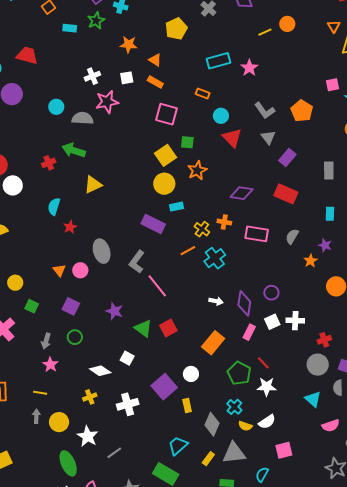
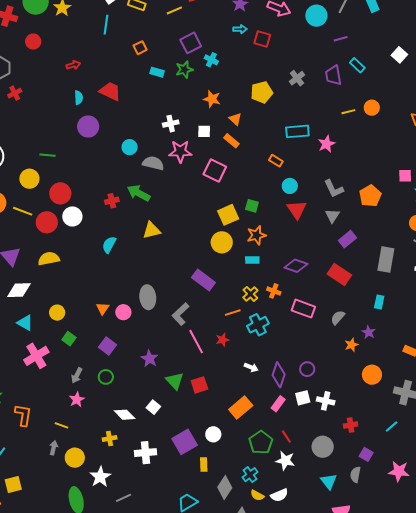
pink square: (166, 114) -> (215, 170), moved
gray rectangle: (329, 171) -> (386, 259), size x1.4
cyan rectangle: (177, 207) -> (252, 260), moved
red star: (70, 227) -> (222, 340), moved
gray circle: (318, 365) -> (323, 447), moved

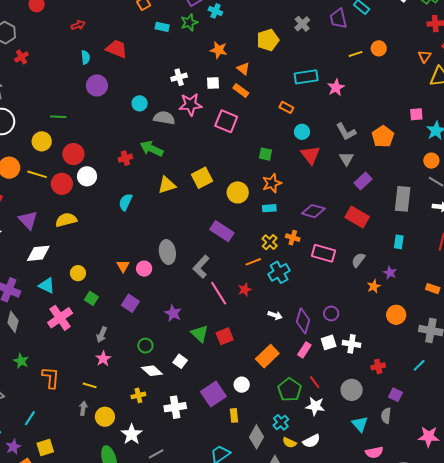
yellow square: (228, 215) -> (202, 178), moved
green circle: (106, 377) -> (145, 346), moved
pink star: (399, 471) -> (429, 437), moved

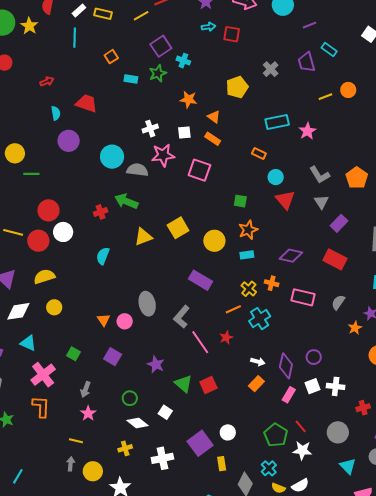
cyan circle: (140, 103) -> (112, 157), size x1.5
yellow circle: (42, 141) -> (15, 153), moved
yellow circle: (78, 273) -> (54, 307), moved
orange rectangle: (267, 356) -> (256, 384), moved, size x0.7
orange L-shape: (51, 378) -> (41, 407), moved

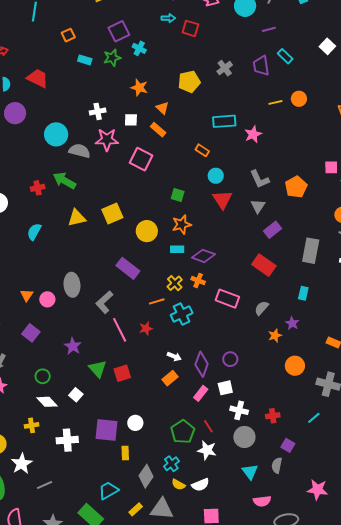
purple diamond: (291, 256) -> (204, 256), moved
white cross: (336, 386) -> (239, 410), moved
purple square: (200, 443) -> (106, 430), turned 35

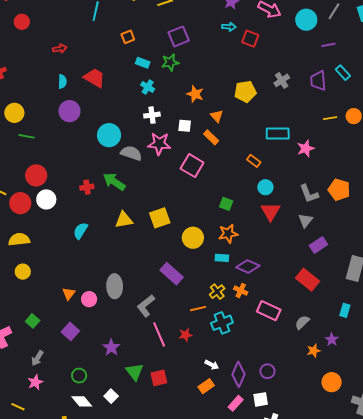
cyan cross: (139, 48) -> (148, 87), moved
orange pentagon: (296, 187) -> (339, 190), moved, turned -30

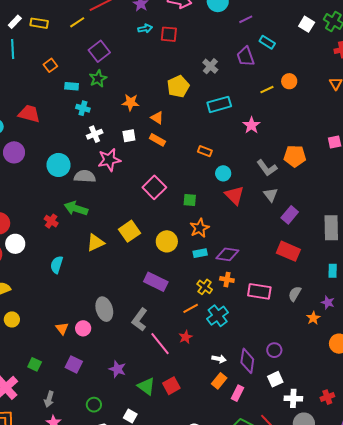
cyan rectangle: (278, 134) -> (219, 104), moved
pink square: (192, 166) -> (154, 187), moved, turned 30
red cross: (87, 187) -> (51, 221), turned -32
pink rectangle: (236, 403) -> (237, 393), moved

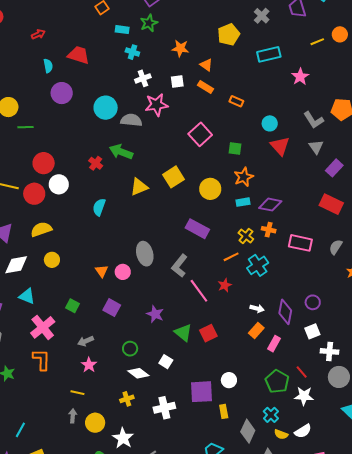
orange rectangle: (205, 151) -> (236, 101), moved
gray arrow: (49, 399) -> (86, 341), turned 49

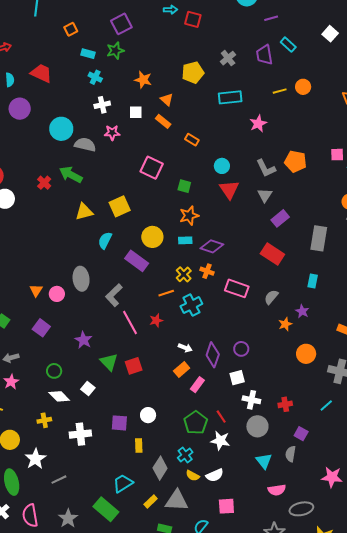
pink star: (156, 105) -> (112, 133), size x0.7
pink square: (200, 134) -> (152, 168), turned -30
yellow circle: (210, 189) -> (152, 237), moved
cyan semicircle: (99, 207) -> (105, 240), moved
purple square: (202, 392) -> (119, 423), size x0.7

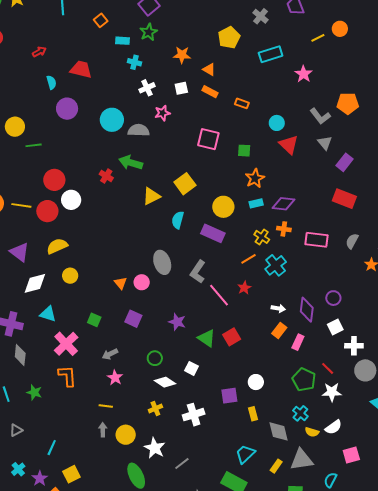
gray diamond: (160, 468) -> (279, 431), turned -35

